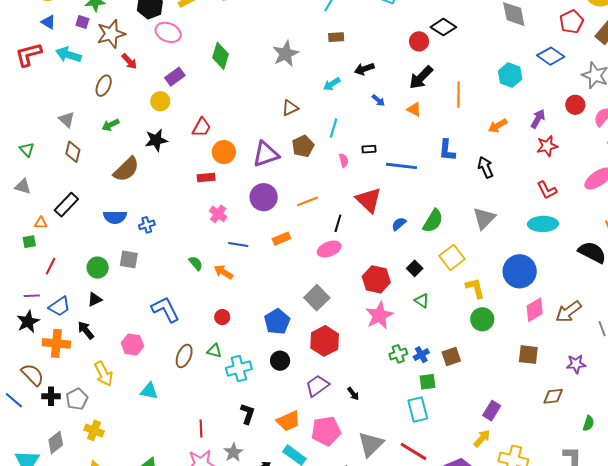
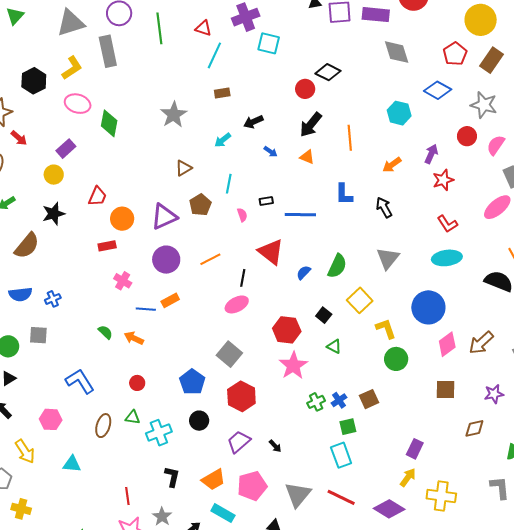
pink ellipse: (168, 32) -> (78, 104), moved
orange rectangle: (281, 239) -> (170, 300), moved

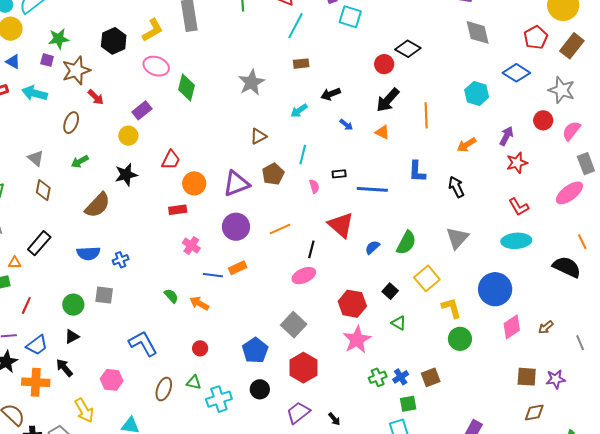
brown arrow: (481, 343) -> (546, 327), size x0.6
brown square: (445, 389) -> (527, 377), moved

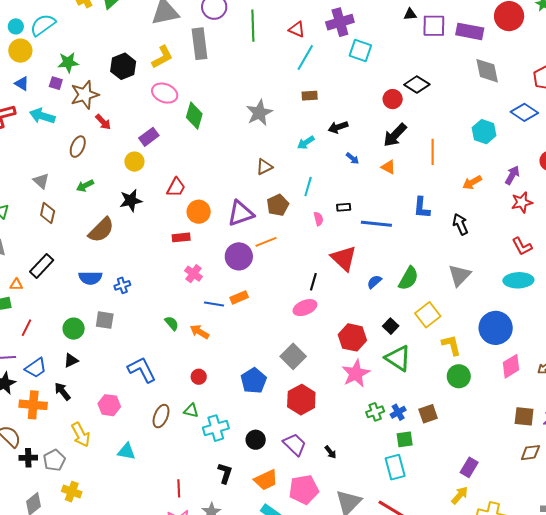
orange line: (280, 229) -> (266, 242), moved
green triangle: (399, 323) -> (398, 358), size x1.8
black circle: (260, 389) -> (256, 440), moved
purple trapezoid: (298, 413) -> (295, 444), turned 80

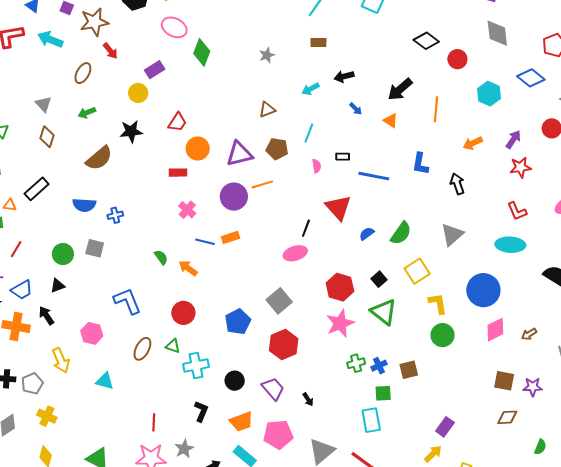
red circle: (393, 99) -> (457, 59), moved
gray star: (259, 113) -> (267, 55), size x0.6
brown pentagon: (278, 205) -> (277, 149), turned 30
red circle: (199, 377) -> (183, 313), size x1.5

